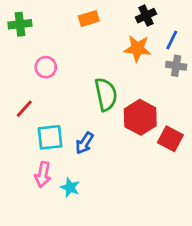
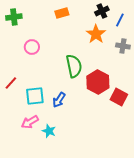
blue line: (172, 40) -> (120, 20), moved
orange star: (137, 49) -> (96, 34), turned 30
red line: (24, 109) -> (11, 83), moved
pink arrow: (43, 175) -> (30, 122), turned 48

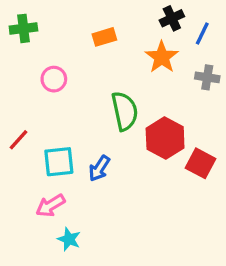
orange rectangle: (62, 13) -> (104, 37), moved
cyan star: (49, 131) -> (69, 239), moved

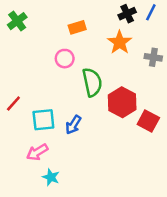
green cross: (23, 28) -> (17, 21), turned -30
blue line: (202, 34) -> (151, 12), moved
pink circle: (54, 79) -> (65, 59), moved

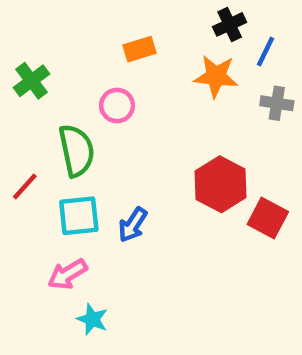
blue line: (151, 12) -> (266, 51), moved
green cross: (17, 21) -> (32, 81), moved
orange star: (120, 42) -> (216, 76), turned -30
green semicircle: (92, 82) -> (77, 150), moved

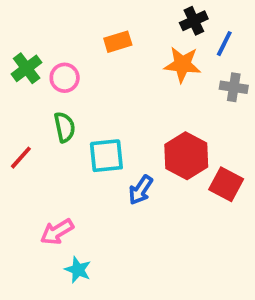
pink circle: (117, 105) -> (65, 78), moved
green semicircle: (77, 150) -> (65, 127), size x0.7
cyan square: (79, 216) -> (106, 156), moved
blue arrow: (133, 225) -> (141, 190), moved

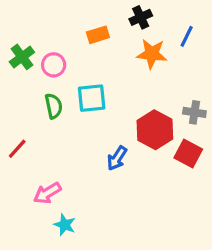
black cross: (194, 21) -> (141, 17), moved
gray cross: (234, 87) -> (194, 112), moved
cyan square: (106, 156) -> (92, 98), moved
red line: (21, 158) -> (17, 149), moved

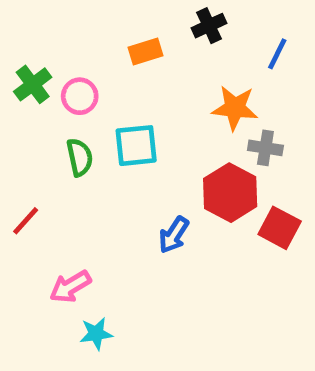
orange star: (152, 54) -> (235, 108), moved
gray cross: (194, 112) -> (265, 148), moved
cyan star: (65, 225) -> (96, 334), turned -30

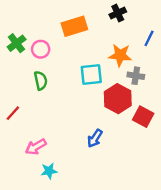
black cross: (209, 26) -> (118, 13), moved
orange rectangle: (146, 51) -> (74, 26), size x1.5
blue line: (277, 54) -> (149, 38), moved
cyan square: (136, 146) -> (91, 75), moved
blue arrow: (174, 235) -> (95, 138), moved

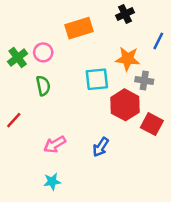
green cross: (17, 43) -> (18, 58), moved
pink arrow: (36, 147) -> (55, 144), moved

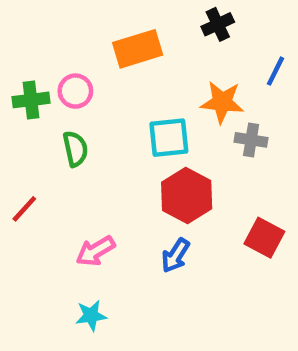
green cross: (18, 58) -> (31, 100), turned 30
red hexagon: (125, 105) -> (187, 196), moved
red square: (152, 124) -> (264, 238), moved

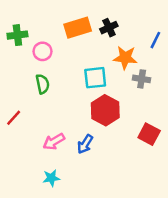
black cross: (218, 24) -> (109, 28), moved
green cross: (31, 100) -> (17, 35), moved
blue arrow: (175, 256) -> (85, 144), moved

